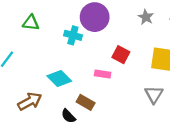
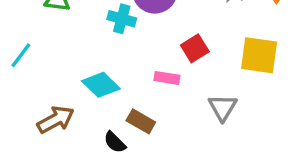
red square: (121, 55) -> (195, 48), turned 30
gray triangle: (154, 94) -> (223, 107), moved

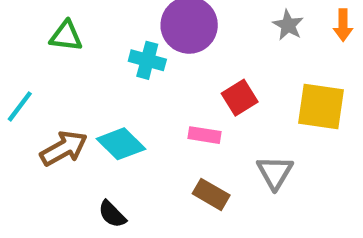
brown arrow: (56, 120) -> (64, 148), moved
brown rectangle: (141, 121) -> (211, 194), moved
black semicircle: (115, 142) -> (112, 214), moved

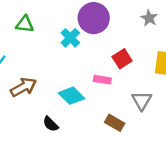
cyan cross: (147, 60) -> (70, 38), turned 30
cyan diamond: (121, 144) -> (72, 96), moved
brown rectangle: (211, 194) -> (115, 123), moved

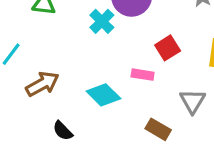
black semicircle: (51, 124) -> (63, 131), moved

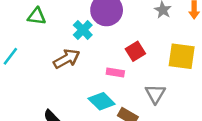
brown arrow: (42, 84) -> (67, 59), moved
cyan diamond: (103, 95) -> (102, 101), moved

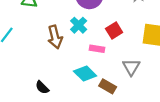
cyan cross: (83, 30) -> (79, 25), moved
brown arrow: (67, 59) -> (55, 37), turned 105

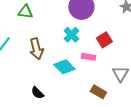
brown arrow: (55, 37) -> (36, 49), moved
cyan diamond: (85, 73) -> (64, 67), moved

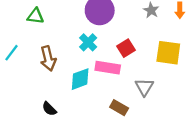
pink rectangle: (88, 57) -> (108, 68), size x1.5
cyan diamond: (64, 67) -> (80, 79), turned -65

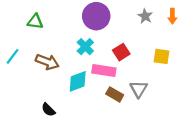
yellow square: (168, 53) -> (161, 56), size x0.7
brown arrow: (48, 58) -> (47, 62), turned -55
brown rectangle: (119, 108) -> (115, 94), moved

